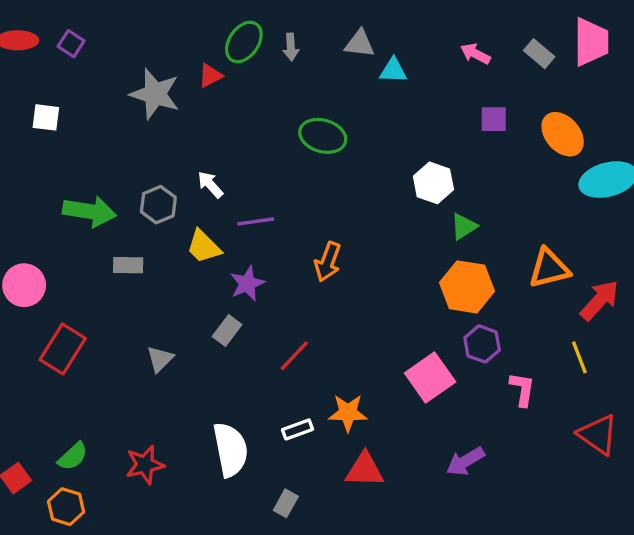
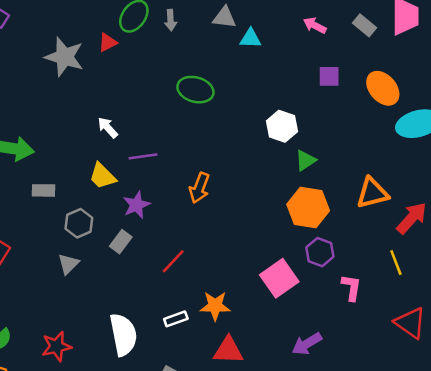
gray hexagon: (158, 205) -> (79, 223), moved

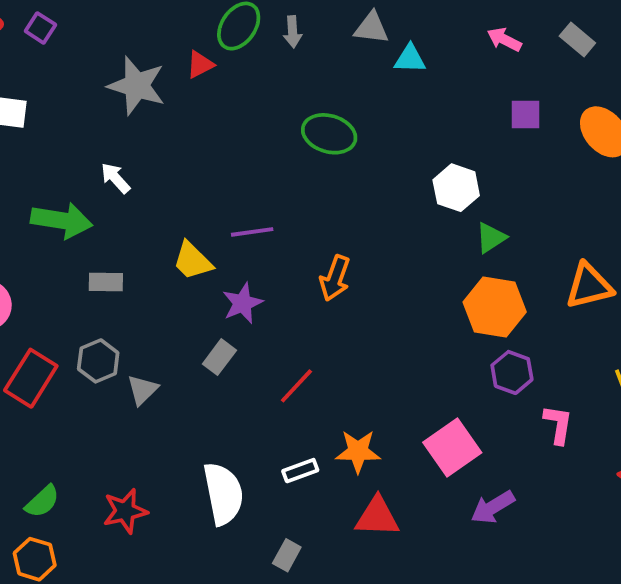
white arrow: (108, 128) -> (115, 178), moved
gray hexagon: (79, 223) -> (98, 361), moved
pink square: (279, 278) -> (452, 448), moved

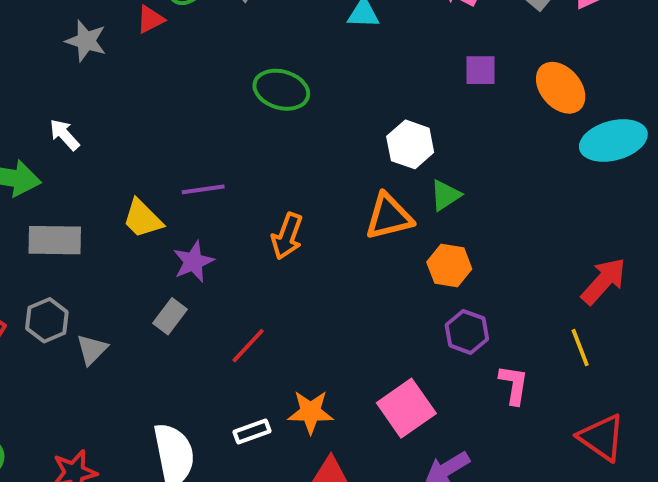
gray star: (137, 86) -> (86, 41), size x0.7
gray rectangle: (106, 282) -> (55, 240), size x1.5
orange triangle: (589, 286) -> (389, 217), moved
orange hexagon: (495, 307) -> (449, 266), size x0.7

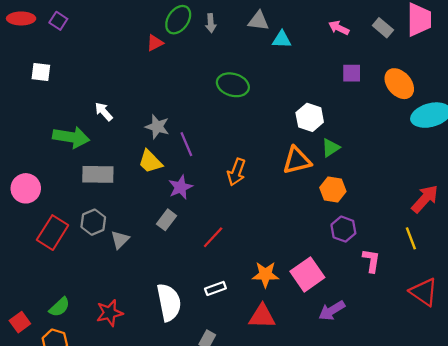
gray star: (86, 41) -> (157, 127), moved
purple line: (203, 189) -> (186, 144), turned 75
orange star: (311, 412) -> (265, 274), moved

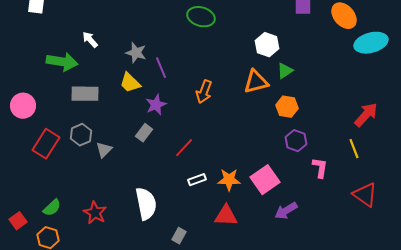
white rectangle: (215, 288) -> (197, 180), moved
red star: (110, 313) -> (95, 213), turned -30

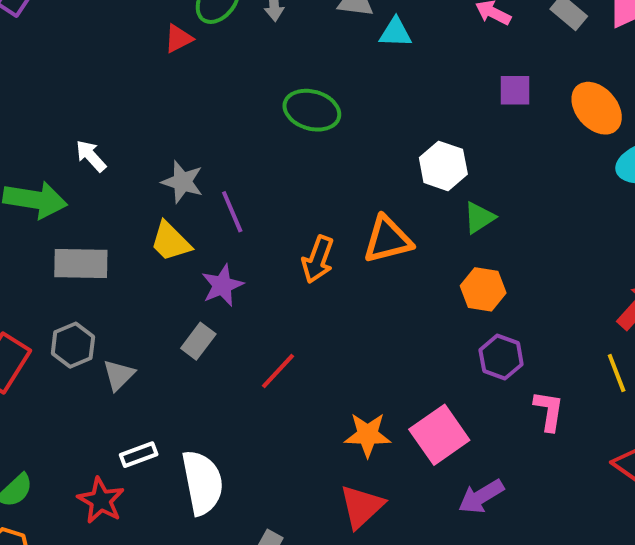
orange triangle: (256, 82) -> (388, 240), moved
white rectangle: (197, 180) -> (139, 455), moved
red triangle: (226, 216) -> (362, 506), turned -45

